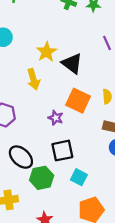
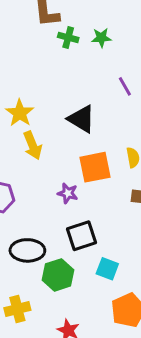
yellow star: (47, 52) -> (20, 113), moved
orange square: (78, 101) -> (95, 167), turned -30
black ellipse: (21, 157) -> (27, 250), turned -35

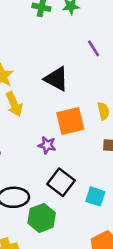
black square: (82, 236) -> (61, 182), turned -32
cyan square: (107, 269) -> (95, 196), moved

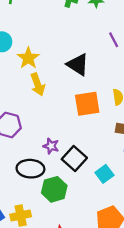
purple star: (47, 145) -> (51, 146), moved
cyan square: (95, 196) -> (104, 174), turned 30

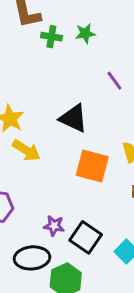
yellow arrow: (38, 84) -> (26, 150), turned -30
orange square: (87, 104) -> (92, 166), turned 32

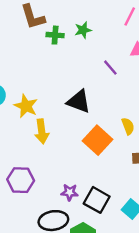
yellow arrow: (26, 150) -> (42, 131), turned 55
orange square: (92, 166) -> (98, 140), turned 32

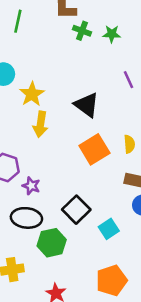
purple star: (70, 192) -> (31, 186), moved

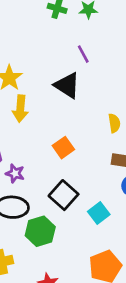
purple line: (128, 80) -> (83, 54), moved
orange square: (94, 149) -> (63, 148), moved, size x0.7

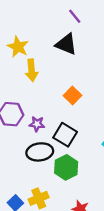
black square: (64, 195) -> (65, 135), moved

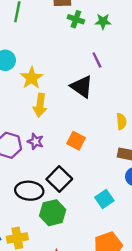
orange square: (72, 96) -> (76, 141), turned -30
purple star: (37, 124) -> (35, 141), moved

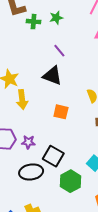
purple star: (35, 141) -> (28, 142), moved
orange square: (76, 141) -> (61, 112), moved
green hexagon: (53, 213) -> (71, 181), moved

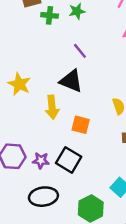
yellow arrow: (22, 100) -> (52, 107), moved
black square: (53, 156) -> (69, 160), moved

